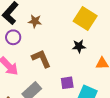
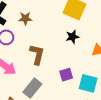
brown L-shape: (41, 59) -> (37, 54), turned 45

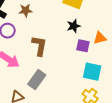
purple square: (66, 75) -> (83, 46), moved, turned 32

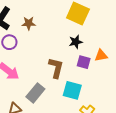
brown L-shape: (39, 46) -> (56, 68), moved
cyan square: (92, 72) -> (72, 90), moved

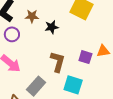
black star: (76, 42) -> (52, 27), moved

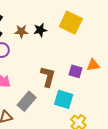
black star: (52, 27) -> (40, 30), moved

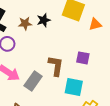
orange triangle: (93, 65) -> (95, 24), moved
gray rectangle: (27, 101) -> (33, 81), moved

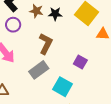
brown L-shape: (56, 66) -> (46, 44), moved
gray rectangle: (33, 81) -> (39, 70), moved

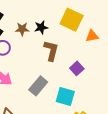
brown L-shape: (46, 44) -> (51, 51), moved
purple square: (80, 62) -> (77, 68), turned 32

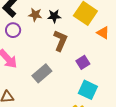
orange triangle: (92, 36) -> (103, 33), turned 32
cyan square: (65, 97) -> (88, 90), moved

